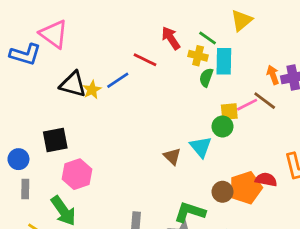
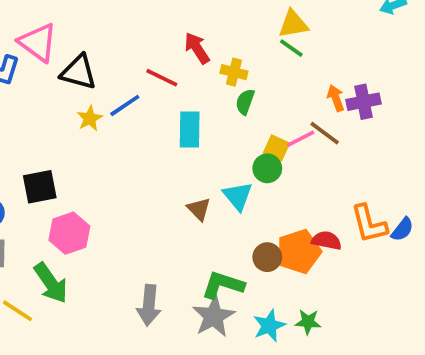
yellow triangle: (242, 20) -> (293, 24), turned 30
green line: (208, 38) -> (291, 48), moved
cyan rectangle: (224, 61) -> (190, 129), moved
black triangle: (73, 84) -> (79, 72), moved
yellow square: (229, 112) -> (277, 148), turned 30

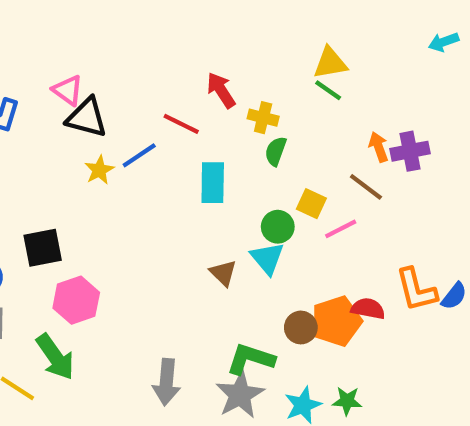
pink triangle: (38, 43) -> (68, 90), moved, size x0.7
pink line: (301, 139) -> (341, 229), moved
green circle: (267, 168) -> (278, 227), moved

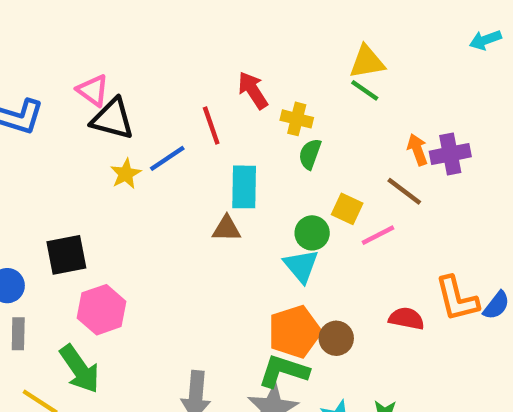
red line: (181, 124) -> (211, 125), turned 45
brown triangle: (223, 273) -> (227, 229), moved, turned -44
orange pentagon: (337, 321) -> (295, 332), moved

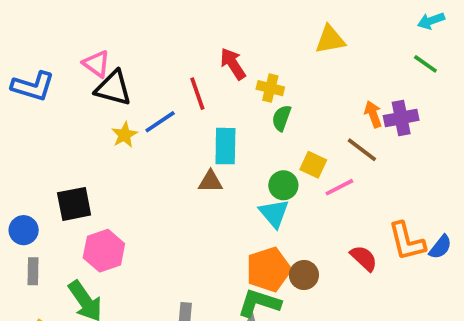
green line: (365, 90) -> (425, 64), moved
red semicircle: (406, 319) -> (364, 258), turned 32

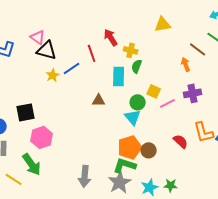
purple cross: (401, 118) -> (193, 93), moved
cyan rectangle: (225, 146) -> (119, 76), moved
brown line: (362, 150) -> (198, 49), moved

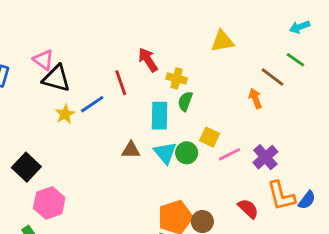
purple cross: (193, 93) -> (265, 157), moved, turned -30
black square: (26, 112) -> (26, 167), turned -36
cyan triangle: (133, 117) -> (165, 153), moved

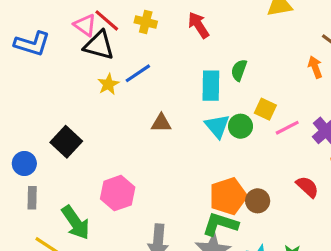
yellow cross: (177, 78) -> (146, 22), moved
red line: (121, 83) -> (107, 20), moved, turned -30
brown triangle: (131, 150) -> (161, 123), moved
pink hexagon: (49, 203) -> (118, 193), moved

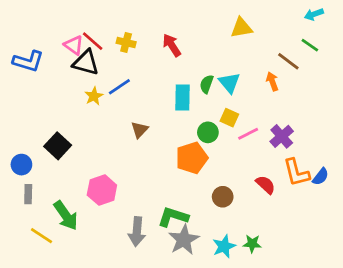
brown triangle: (161, 123) -> (139, 130), turned -48
cyan triangle: (217, 126) -> (229, 83), moved
orange pentagon: (228, 196) -> (192, 158), moved
green L-shape: (220, 224) -> (173, 217), moved

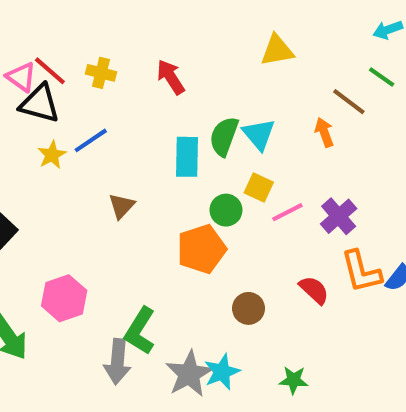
green semicircle: (207, 84) -> (224, 136), size x1.4
green L-shape: (173, 217) -> (140, 331), moved, turned -76
cyan star: (224, 246) -> (222, 372), moved

